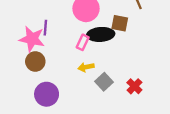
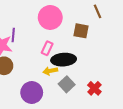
black ellipse: (101, 34) -> (64, 60), moved
purple circle: (47, 94) -> (32, 92), moved

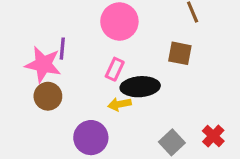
brown square: (81, 31) -> (180, 53), moved
gray square: (67, 84) -> (172, 142), moved
red cross: (94, 88) -> (213, 136), moved

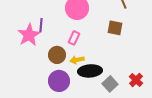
pink star: (43, 64) -> (29, 35), turned 30
black ellipse: (140, 87) -> (90, 71), moved
brown circle: (48, 96) -> (57, 55), moved

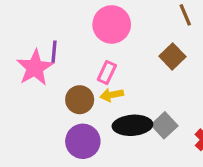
brown square: (115, 28) -> (172, 56), turned 35
yellow arrow: (77, 60) -> (112, 95), moved
gray square: (110, 84) -> (164, 125), moved

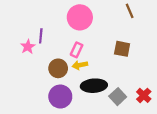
brown square: (172, 56) -> (122, 49), moved, turned -35
pink star: (35, 68) -> (28, 47), size x0.6
gray square: (164, 125) -> (118, 97), moved

